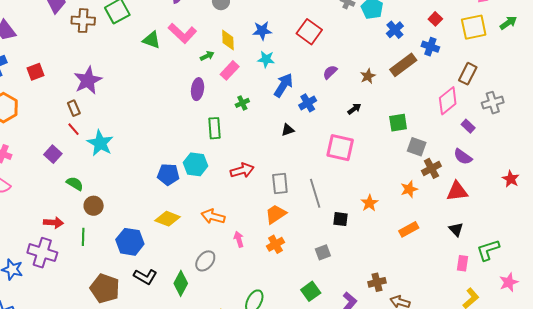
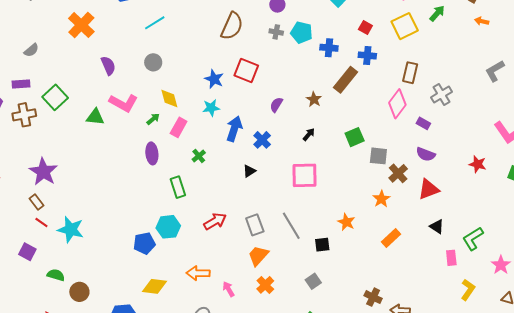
blue cross: (395, 30) -> (329, 48), turned -30
blue star: (262, 31) -> (214, 79), moved, turned -30
brown cross: (377, 282) -> (373, 297), turned -36

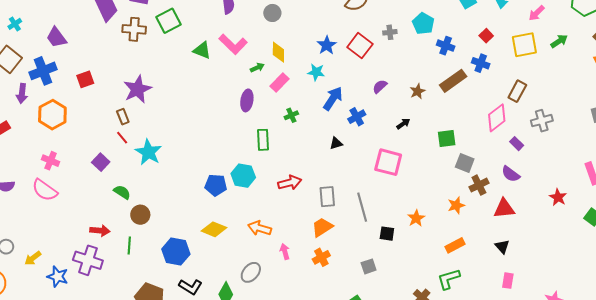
gray cross: (276, 32) -> (390, 32), moved, turned -32
green L-shape: (473, 239) -> (449, 279), moved

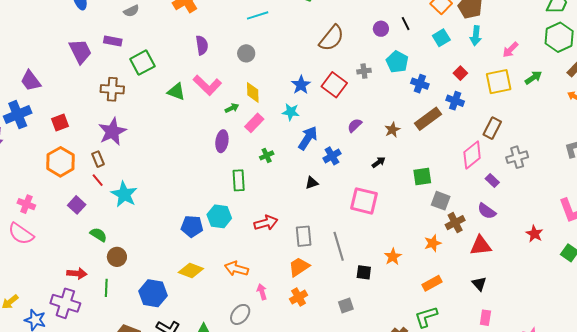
brown cross: (134, 29) -> (112, 89), moved
orange hexagon: (52, 115) -> (61, 162), moved
gray ellipse: (251, 272) -> (240, 314), moved

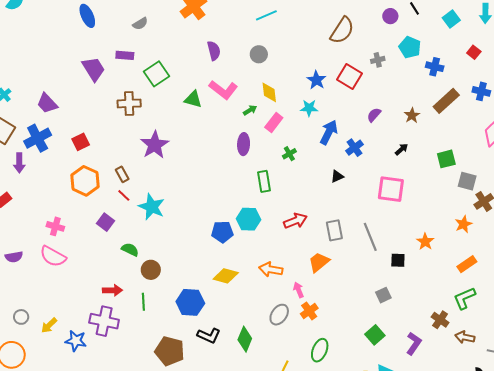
blue cross: (455, 101) -> (481, 91), moved
purple star: (112, 132) -> (155, 145), moved
orange trapezoid: (299, 267) -> (319, 262), moved
orange cross: (299, 297) -> (309, 311), moved

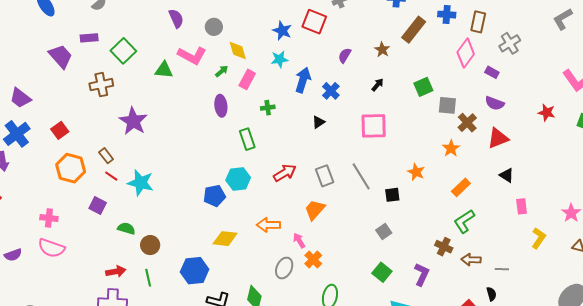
gray circle: (259, 54) -> (214, 27), moved
green cross: (289, 154) -> (268, 108), turned 32

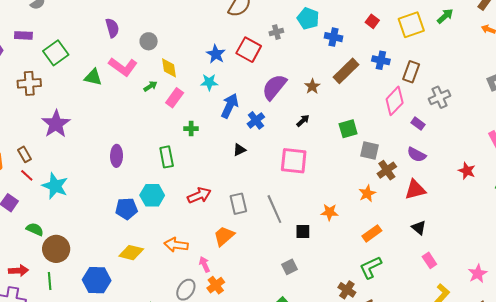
purple semicircle: (345, 55) -> (274, 87), size x1.8
purple ellipse: (221, 106) -> (117, 156), moved
orange star: (416, 172) -> (330, 212), turned -30
pink rectangle: (522, 206) -> (429, 260), turned -35
brown circle: (150, 245) -> (56, 249), size x1.4

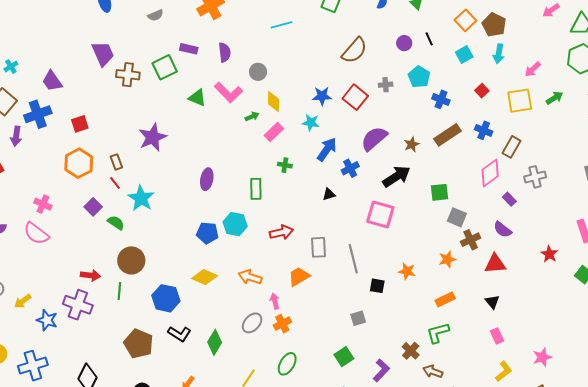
purple rectangle: (23, 35) -> (189, 49), moved
blue star: (216, 54) -> (322, 96), turned 30
brown cross: (29, 83) -> (128, 75), moved
black arrow: (303, 121) -> (396, 176), size x2.0
green semicircle: (35, 229) -> (116, 223), moved

